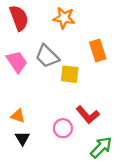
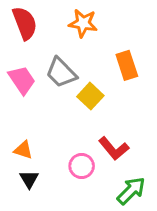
yellow square: (70, 74) -> (90, 96), turned 36

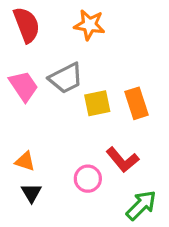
orange rectangle: (127, 65) -> (137, 103), moved
gray trapezoid: (61, 73) -> (66, 78), turned -72
yellow square: (90, 96) -> (97, 103), turned 35

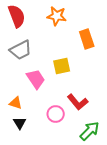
gray trapezoid: (66, 78) -> (21, 50), moved
pink trapezoid: (23, 86) -> (36, 79), moved
orange rectangle: (137, 103) -> (87, 39), moved

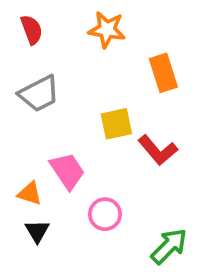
red semicircle: (17, 16) -> (32, 30), size x0.7
pink trapezoid: (36, 79) -> (67, 171), moved
red L-shape: (78, 102) -> (158, 150), moved

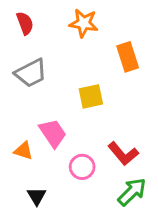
red L-shape: (158, 150) -> (123, 154), moved
black triangle: (37, 231) -> (37, 196), moved

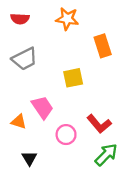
red semicircle: (25, 23) -> (20, 19), turned 114

